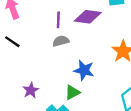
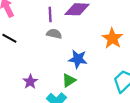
gray semicircle: (61, 41) -> (54, 34), turned 32

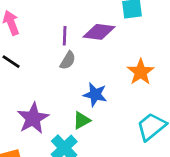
gray semicircle: (54, 34) -> (68, 60), turned 104
purple star: (30, 82) -> (33, 118), size x1.6

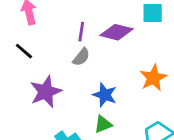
purple star: (33, 118) -> (46, 92), moved
green triangle: (82, 120) -> (103, 124), moved

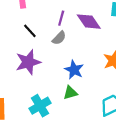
purple diamond: (116, 32) -> (89, 22), turned 35
black line: (24, 51) -> (30, 31), moved

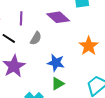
purple line: (61, 18) -> (21, 18), moved

